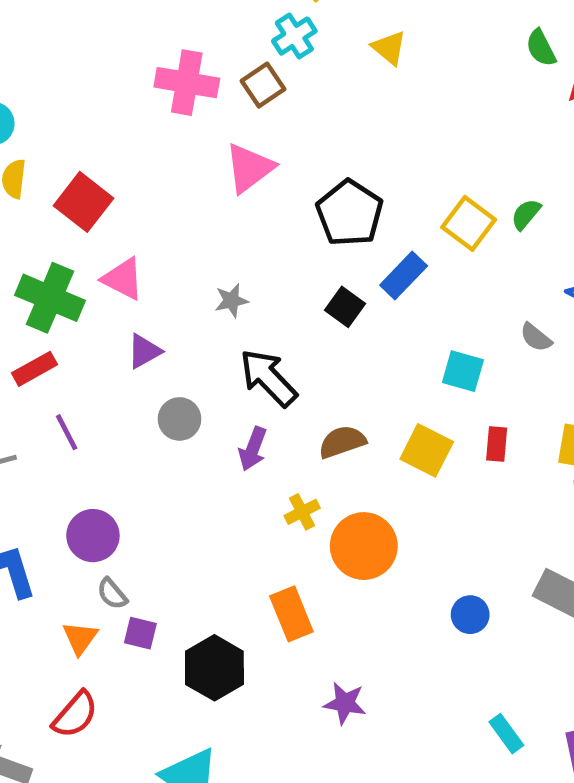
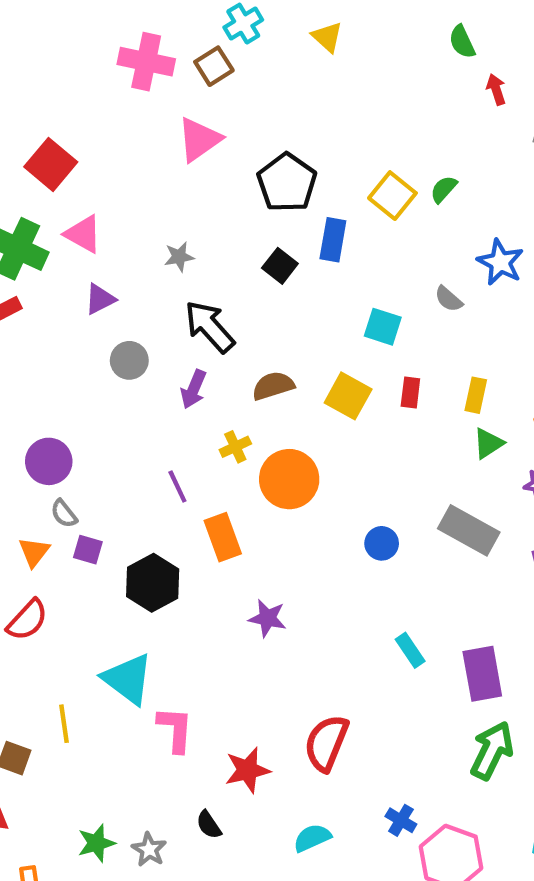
blue rectangle: (404, 275) -> (333, 240), turned -36
purple line: (67, 432) -> (177, 486), moved

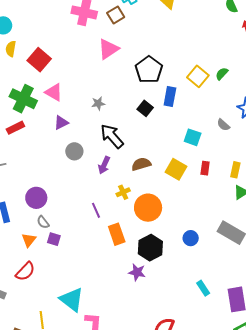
black hexagon: (153, 583) -> (150, 248), moved

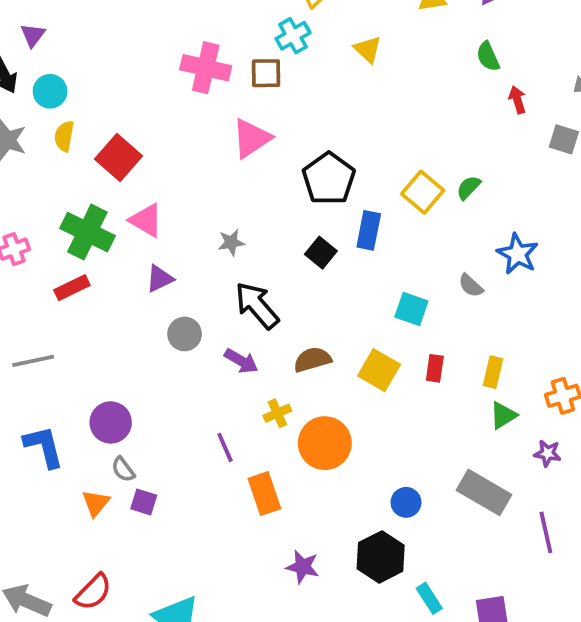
brown square: (116, 15) -> (266, 73), turned 30
purple arrow: (104, 165) -> (241, 361), turned -84
black hexagon: (150, 248) -> (381, 557), moved
red semicircle: (25, 271) -> (93, 592), moved

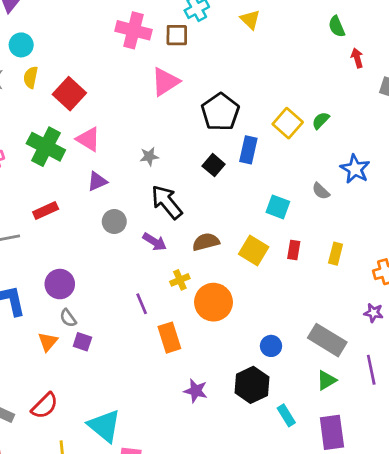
red rectangle: (72, 288) -> (46, 210), moved
green triangle: (503, 415) -> (326, 380), moved

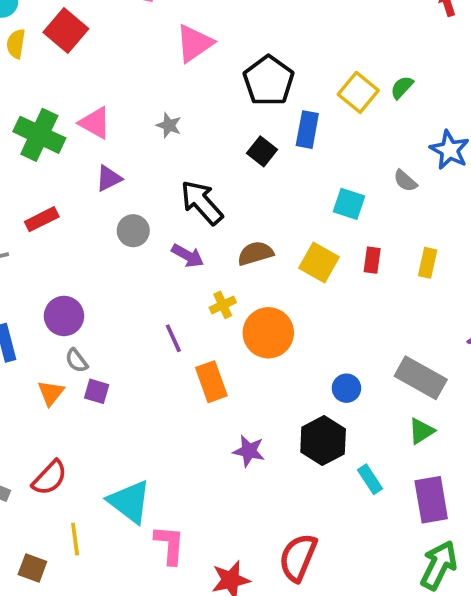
red square: (69, 94) -> (66, 31), moved
gray star: (149, 156) -> (169, 125), moved, turned 30

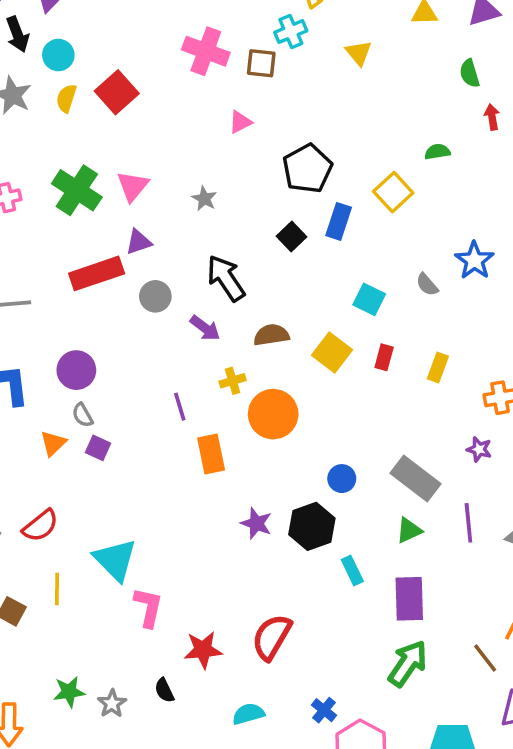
pink triangle: (194, 43) -> (240, 122), size x0.6
green semicircle: (402, 87) -> (437, 152), moved, turned 30
pink triangle: (95, 123) -> (133, 186), turned 32
red rectangle: (42, 219) -> (97, 273), moved, size x1.6
purple star: (249, 451) -> (256, 523), moved

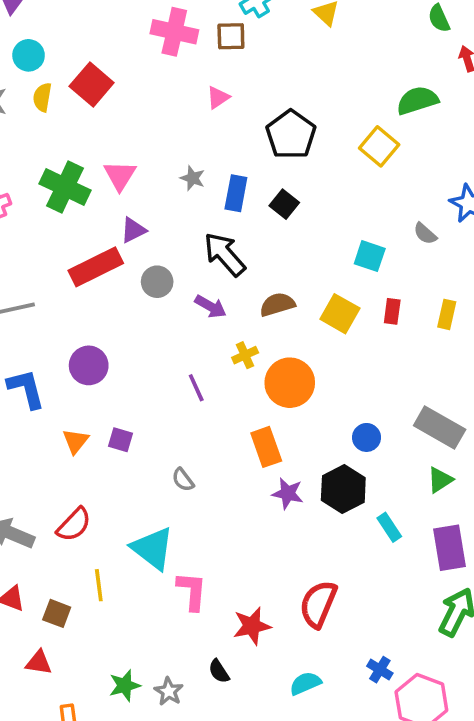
green semicircle: (437, 152) -> (417, 100), size x1.6
blue rectangle: (339, 221) -> (236, 193), moved
gray semicircle: (83, 415) -> (183, 480), moved
orange rectangle: (211, 454) -> (266, 447), moved

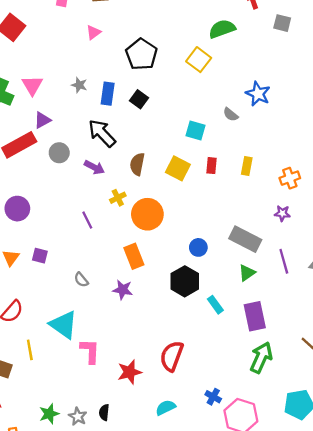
brown semicircle: (277, 304) -> (137, 164), turned -60
purple star: (288, 493) -> (123, 290), moved
black semicircle: (219, 671) -> (104, 412), moved, turned 42

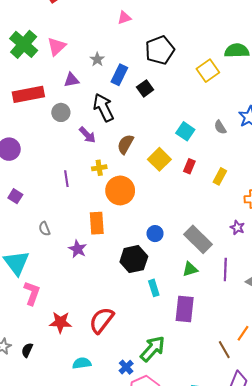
purple triangle: (42, 120) -> (71, 80), moved
green arrow: (261, 358) -> (153, 349), moved

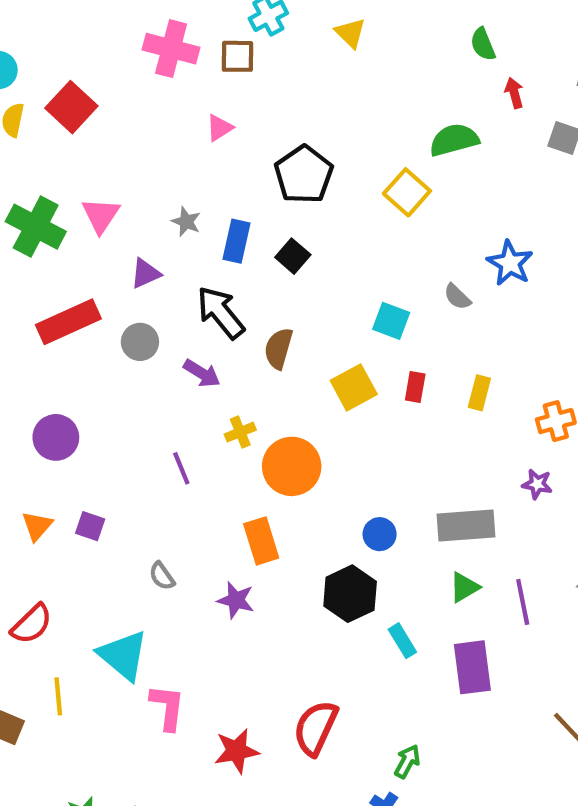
brown semicircle: (125, 144) -> (279, 348), moved
yellow square: (159, 159) -> (354, 387), turned 30
gray rectangle: (198, 239) -> (466, 526), turned -36
purple line: (225, 269) -> (523, 602), moved
green arrow: (153, 349) -> (407, 761), moved, size x0.6

